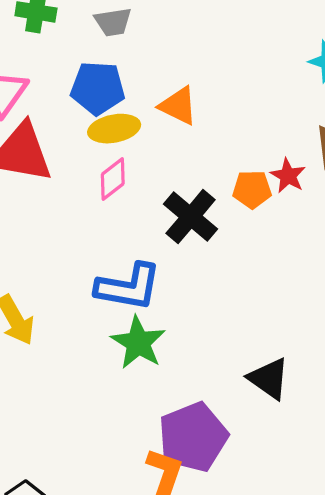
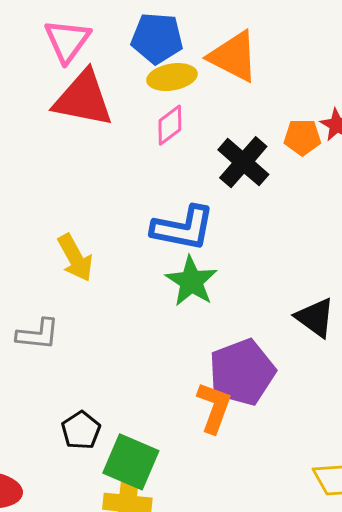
orange triangle: (178, 106) -> (234, 56), size x1.4

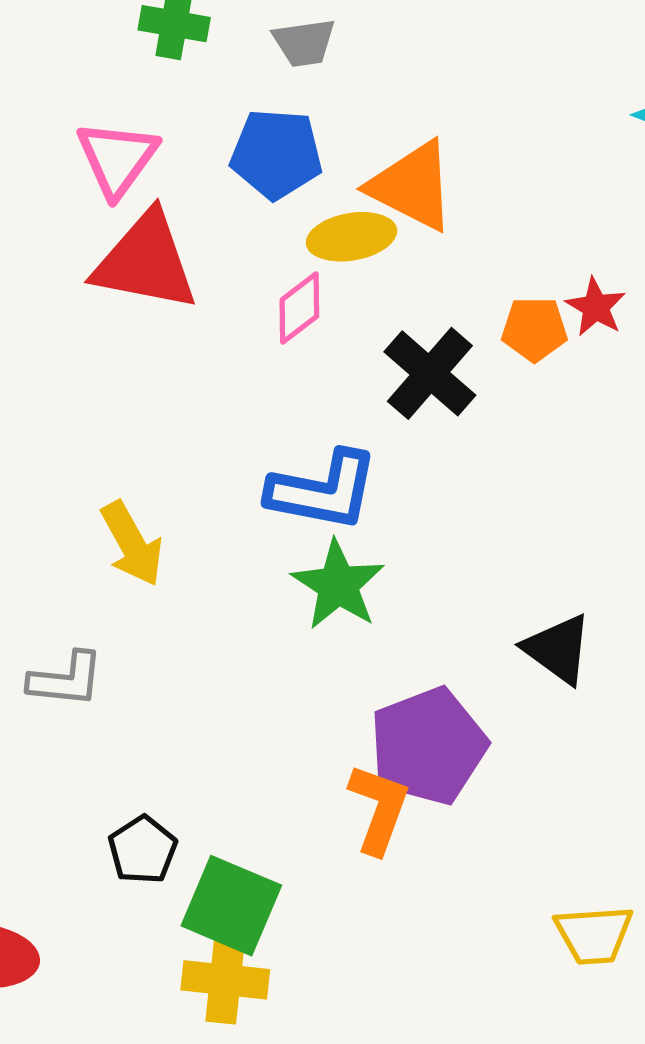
yellow ellipse: (172, 77) -> (352, 237), moved

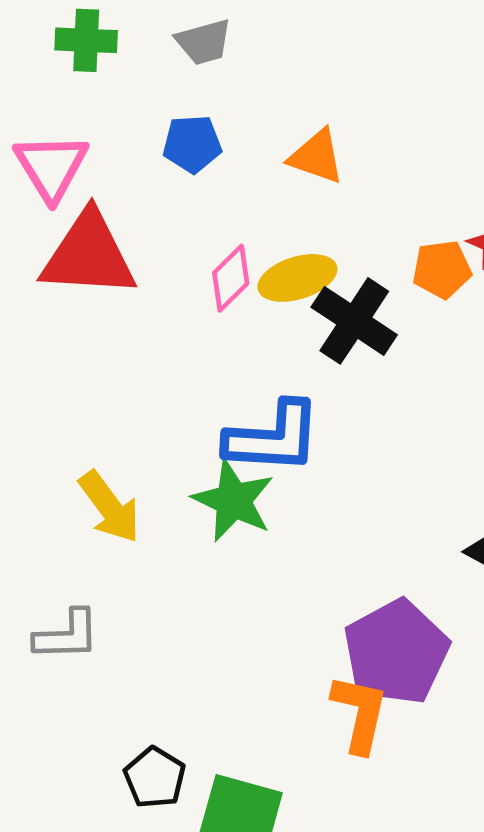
blue pentagon: (276, 154) -> (192, 144), size x0.7
orange triangle: (412, 186) -> (317, 157), size x0.7
yellow ellipse: (352, 237) -> (297, 278), moved
green star: (338, 585) -> (233, 501), moved

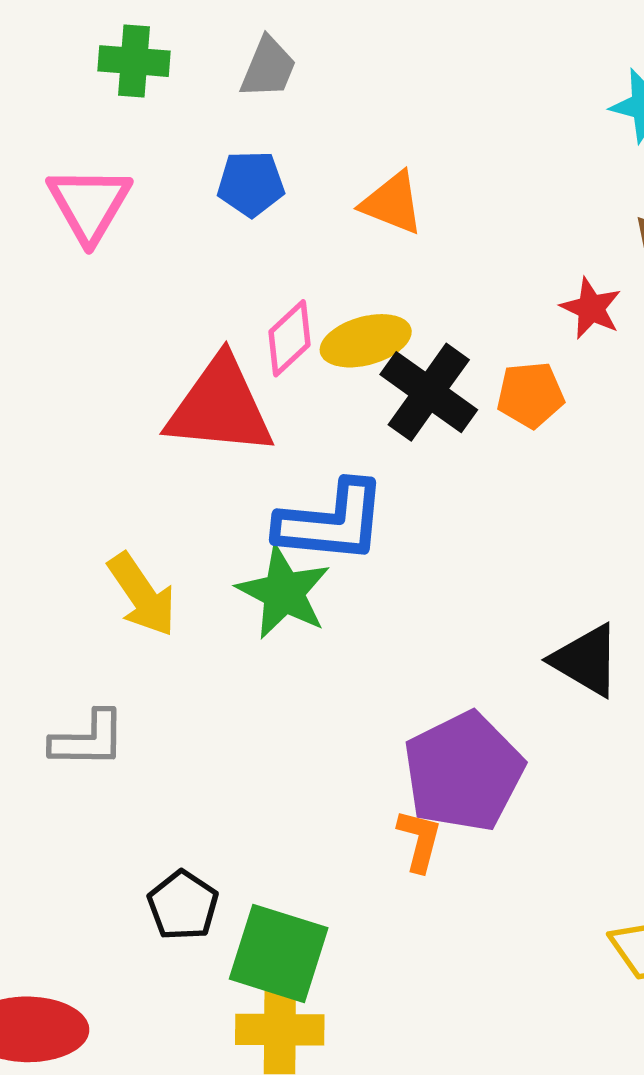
gray trapezoid: (204, 42) -> (268, 68), turned -54
red triangle: (89, 255) -> (220, 407), moved
orange pentagon: (442, 269) -> (530, 395), moved
orange L-shape: (360, 713) -> (419, 840), size x0.7

